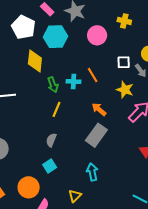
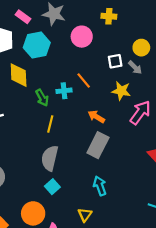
gray semicircle: (51, 140) -> (50, 158), size x1.6

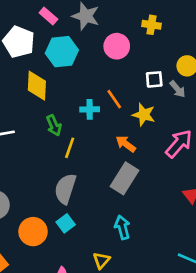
yellow star: (121, 91) -> (144, 115), moved
green arrow: (42, 98) -> (54, 125), moved
orange circle: (33, 213) -> (33, 232), moved

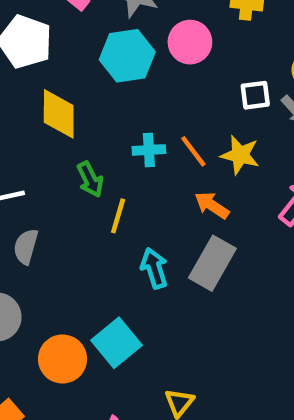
cyan hexagon: (62, 52) -> (127, 56), moved
orange line: (114, 99) -> (193, 151), moved
gray semicircle: (65, 189) -> (26, 247), moved, size x0.7
cyan square: (66, 223) -> (116, 343), size x1.5
cyan arrow: (122, 227) -> (154, 268), moved

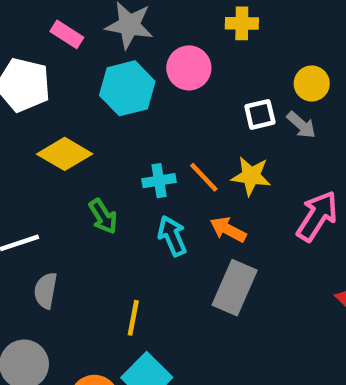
yellow diamond: (59, 114) -> (65, 154), turned -54
yellow line: (118, 216) -> (133, 318), moved
cyan arrow: (154, 268) -> (172, 236), moved

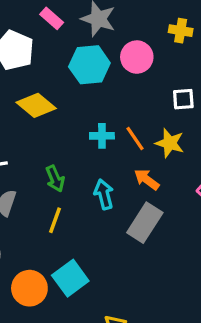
green arrow: (103, 216) -> (55, 179), moved
cyan arrow: (172, 236) -> (104, 194), moved
yellow line: (133, 318) -> (55, 220), moved

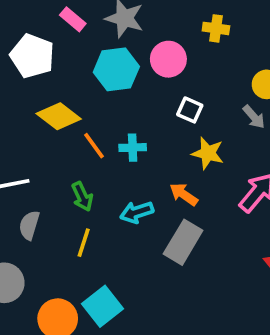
white square: (183, 99) -> (190, 110), moved, turned 30
orange line: (135, 139) -> (94, 146), moved
cyan arrow: (104, 194) -> (137, 212), turned -92

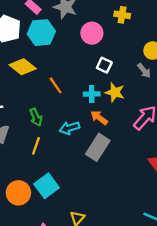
cyan hexagon: (116, 69) -> (41, 33), moved
orange line: (94, 146) -> (56, 85), moved
cyan cross: (133, 148) -> (92, 94), moved

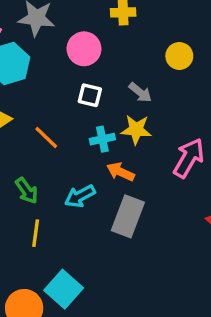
white square: (104, 65) -> (90, 95), moved
gray arrow: (144, 71) -> (140, 92), moved

